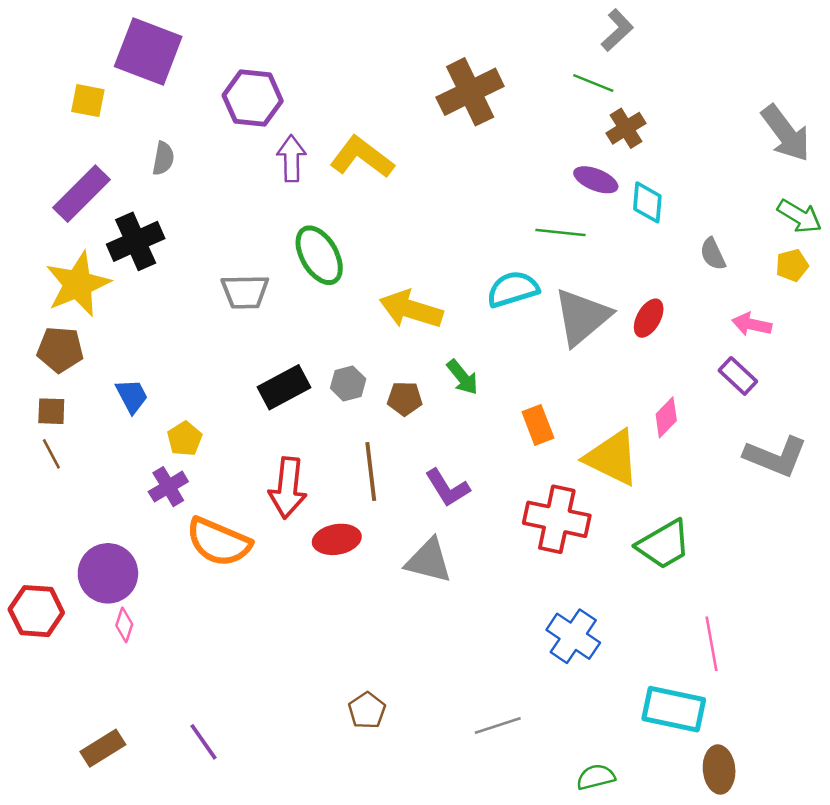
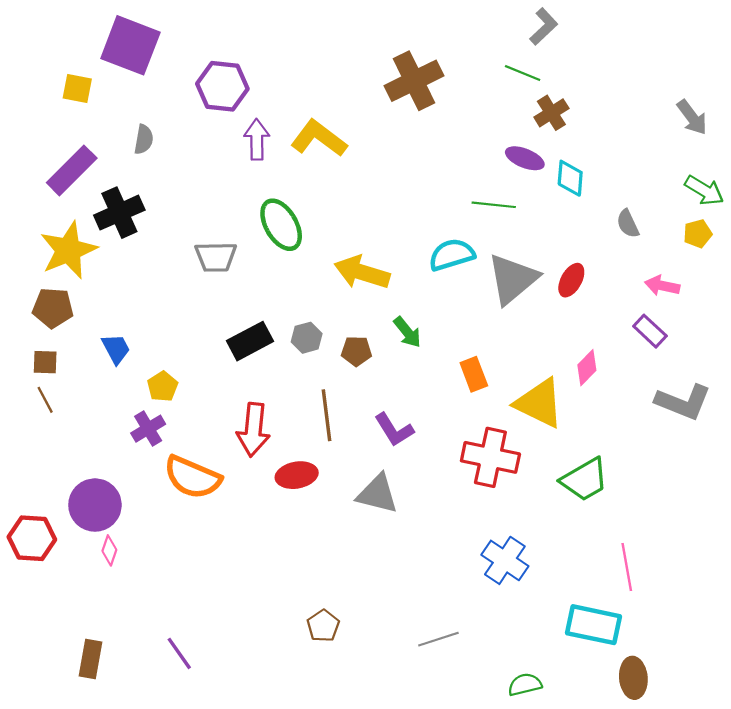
gray arrow: (786, 133) -> (692, 117), size x0.7
brown rectangle: (103, 748) -> (91, 659), turned -48

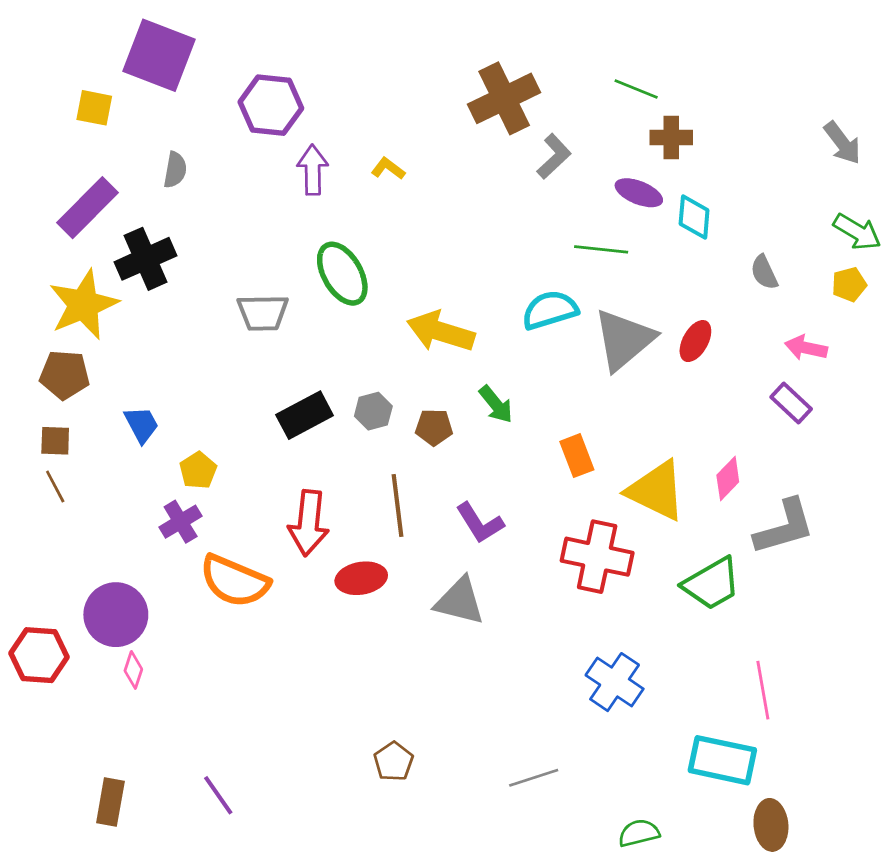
gray L-shape: (544, 26) -> (554, 156), moved
brown cross: (551, 113) -> (671, 137), turned 32
yellow L-shape: (319, 138) -> (388, 168), size x0.5
pink diamond: (587, 368) -> (728, 479), moved
gray L-shape: (683, 402) -> (784, 527), moved, turned -38

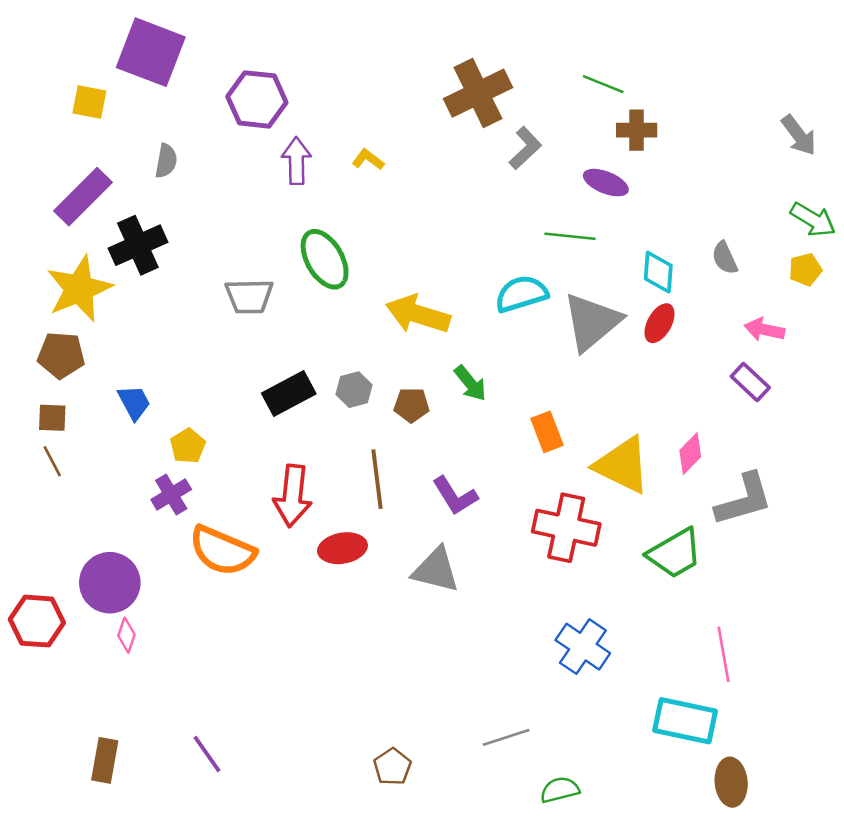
cyan diamond: (694, 217) -> (658, 272), moved
brown pentagon: (394, 762) -> (392, 767), moved
green semicircle: (639, 833) -> (560, 790), moved

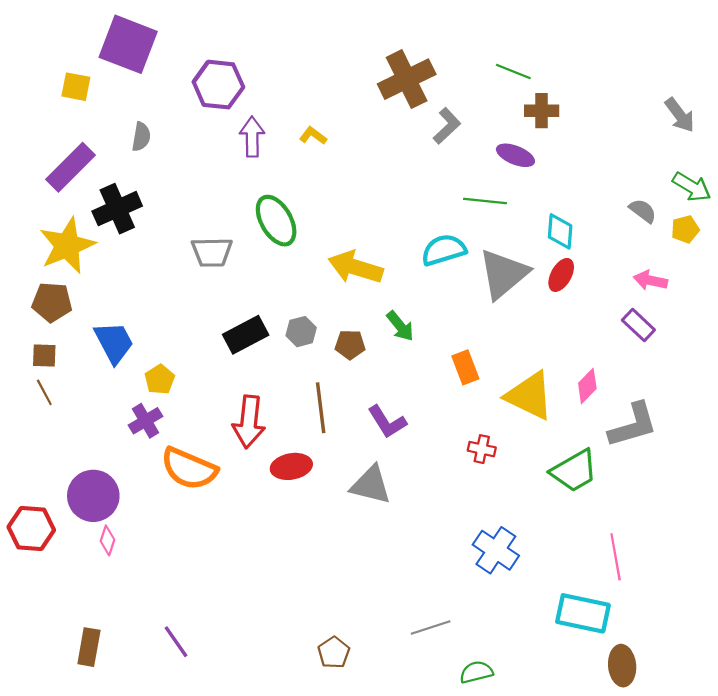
gray semicircle: (725, 258) -> (643, 211), moved, turned 152
blue trapezoid: (134, 402) -> (114, 342), size x1.4
red cross: (566, 528) -> (482, 449), size x0.5

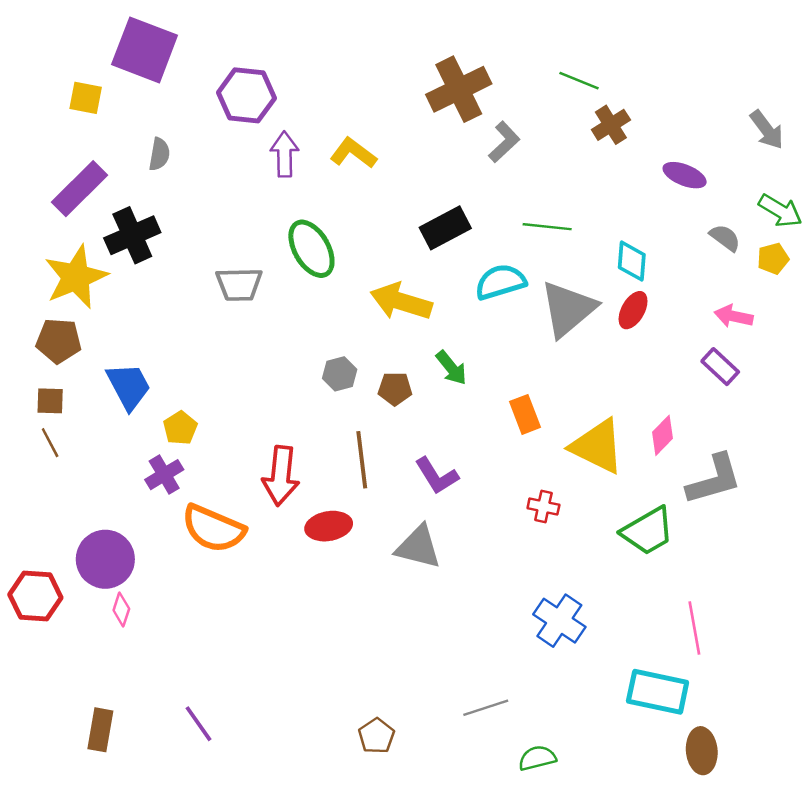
brown cross: (542, 111) -> (611, 125), turned -32
yellow L-shape: (313, 136) -> (353, 153), size x1.5
purple ellipse: (515, 155) -> (685, 175), moved
black rectangle: (246, 335) -> (445, 228), moved

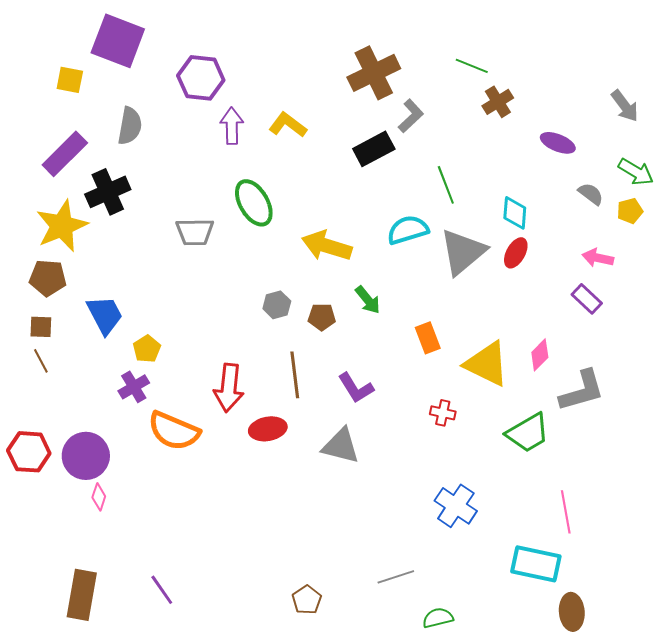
gray semicircle: (159, 154) -> (130, 126), size x1.4
green line: (547, 227) -> (446, 185), turned 63
black rectangle: (445, 228) -> (374, 149), moved
red hexagon: (35, 596) -> (29, 452), moved
brown rectangle: (100, 730) -> (82, 595), size x1.4

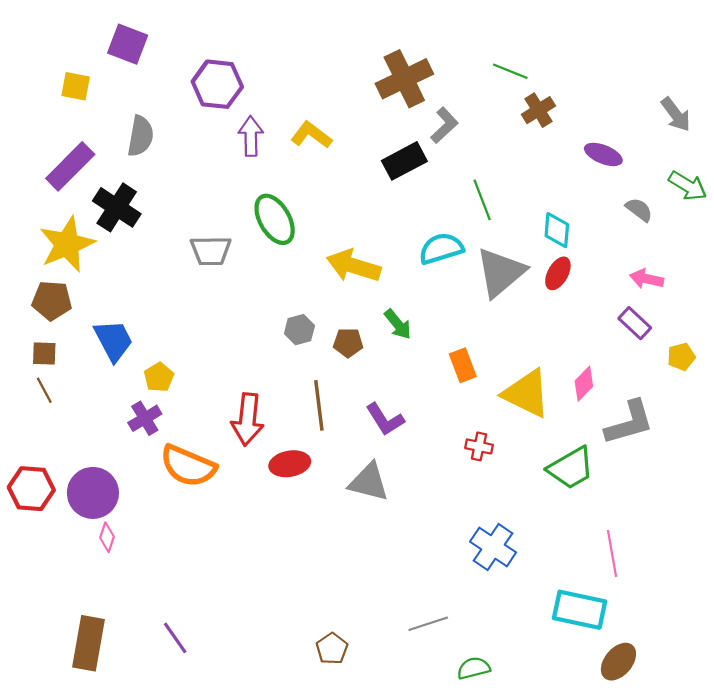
purple square: (118, 41) -> (128, 44), size x0.7
black cross: (108, 192) -> (117, 207), turned -33
yellow pentagon: (630, 211) -> (681, 357), moved
brown ellipse: (572, 612) -> (618, 662), turned 45

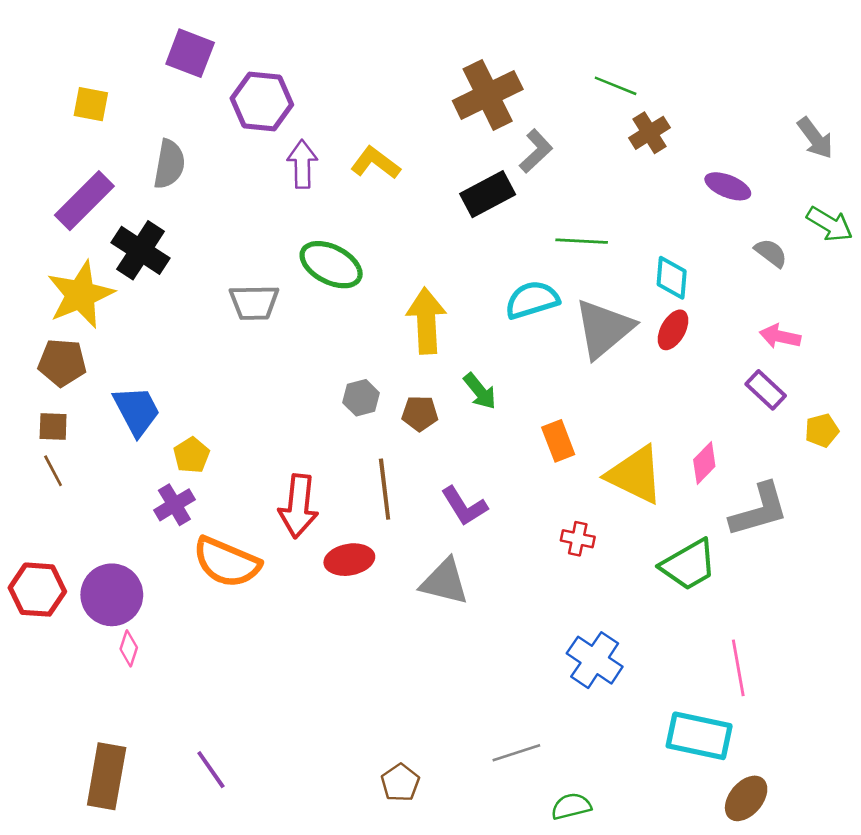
purple square: (128, 44) -> (190, 53), moved
green line: (482, 200) -> (582, 241), turned -66
green ellipse: (275, 219) -> (331, 265), turned -33
yellow arrow: (354, 266) -> (426, 321), turned 70

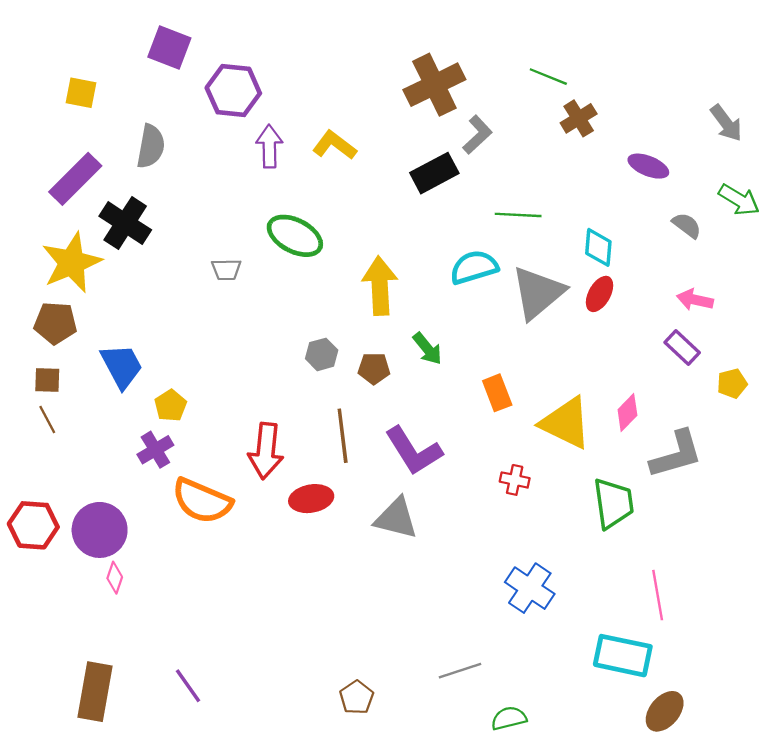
gray trapezoid: (254, 302) -> (226, 270), size x0.7
purple L-shape: (464, 506) -> (413, 451), size x1.4
green trapezoid: (689, 565) -> (613, 503), turned -68

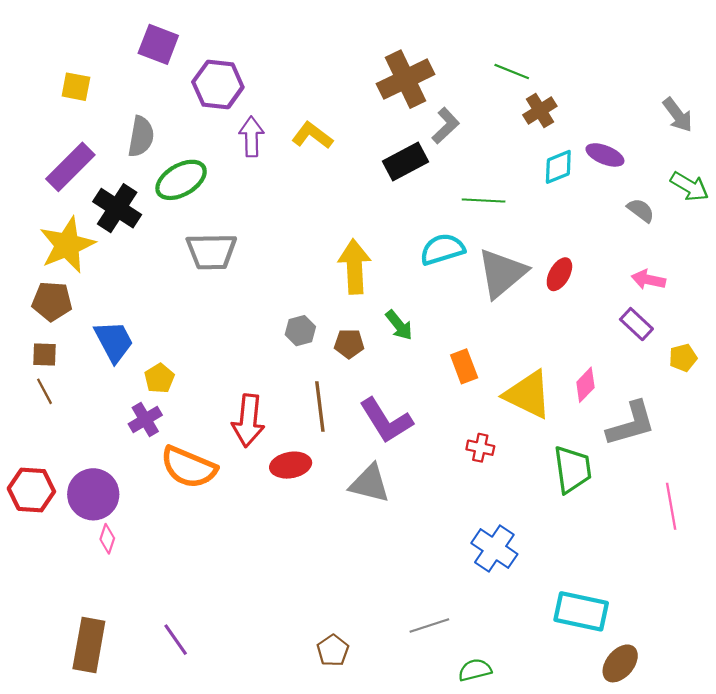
green ellipse: (295, 236) -> (181, 180), moved, turned -57
cyan diamond: (598, 247) -> (558, 167), moved, turned 63
gray trapezoid: (226, 270) -> (211, 251), size x1.8
pink line: (658, 595) -> (671, 506), moved

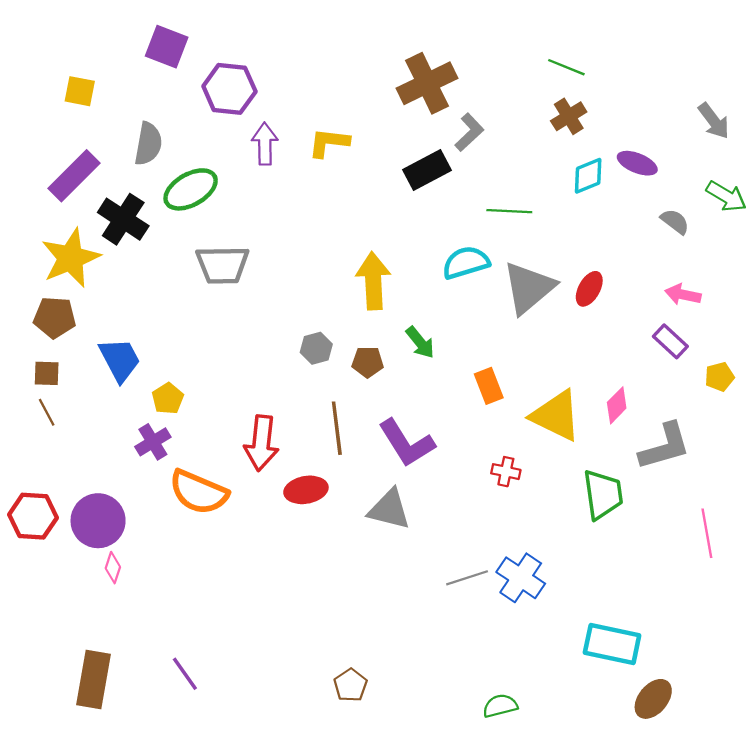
green line: (512, 71) -> (566, 67), moved
yellow L-shape: (312, 135) -> (329, 143), turned -30
gray line: (429, 625) -> (467, 578), moved

